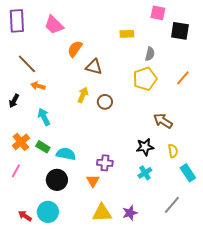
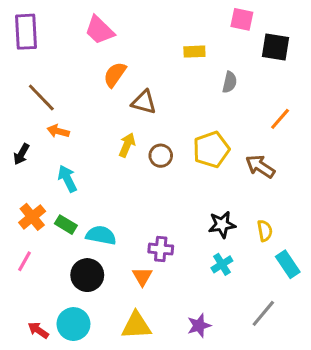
pink trapezoid: (54, 25) -> (99, 30), moved
yellow pentagon: (145, 79) -> (211, 150), moved
brown arrow: (163, 121) -> (260, 166), moved
yellow triangle: (102, 213) -> (136, 326), moved

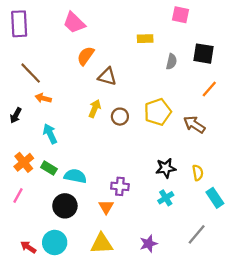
black square: (276, 47) -> (203, 54), moved

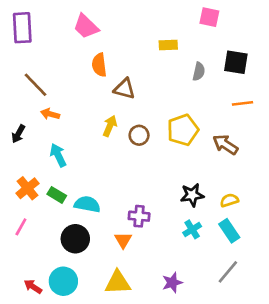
orange semicircle: (86, 56) -> (99, 65), turned -42
orange line: (209, 89) -> (243, 103), turned 42
yellow semicircle: (198, 173) -> (229, 200), turned -98
cyan rectangle: (215, 198) -> (229, 231), moved

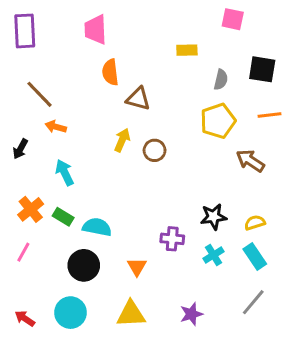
pink trapezoid: (86, 26) -> (96, 29), turned 44
yellow pentagon: (183, 130) -> (218, 121), moved
purple cross: (139, 216) -> (172, 239), moved
red arrow: (33, 287) -> (25, 318), moved

